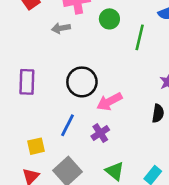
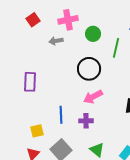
black circle: (82, 82) -> (89, 69), moved
blue line: (67, 125) -> (61, 115), turned -30
purple cross: (100, 133) -> (86, 121), turned 32

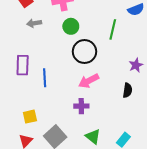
green circle: (93, 34) -> (71, 26), moved
gray arrow: (56, 41) -> (34, 23), moved
blue line: (61, 115) -> (45, 78), moved

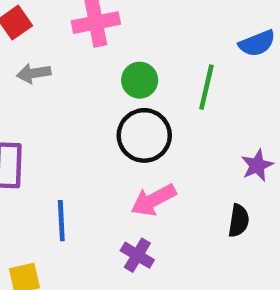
green circle: (71, 26) -> (140, 80), moved
blue line: (45, 78) -> (61, 221), moved
purple cross: (81, 106) -> (137, 255), turned 32

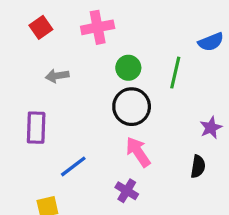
gray arrow: (34, 73) -> (57, 76), moved
pink arrow: (153, 200) -> (138, 152), turned 84
blue line: (61, 221) -> (73, 166), turned 56

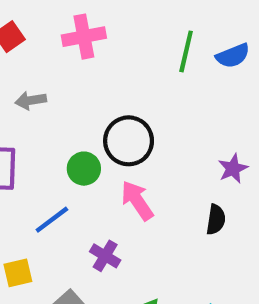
green circle: (128, 68) -> (84, 169), moved
green line: (175, 73) -> (186, 51), moved
purple cross: (127, 191) -> (105, 256), moved

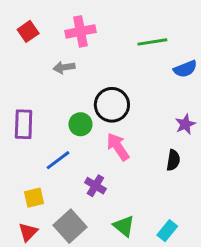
green line: (186, 51) -> (152, 42), turned 68
blue semicircle: (233, 56) -> (185, 69), moved
gray arrow: (31, 100) -> (64, 67), moved

